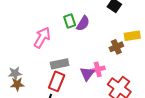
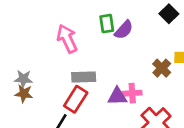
pink arrow: (42, 38) -> (67, 39), turned -65
brown cross: (116, 47) -> (162, 68), turned -32
purple triangle: (87, 74) -> (117, 96), turned 42

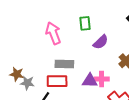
purple semicircle: (124, 30) -> (101, 42), moved
gray star: (23, 79) -> (27, 83), moved
red rectangle: (76, 99) -> (57, 81), turned 54

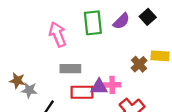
green rectangle: (85, 23) -> (93, 23), size x1.5
purple semicircle: (101, 42) -> (121, 21), moved
red rectangle: (57, 81) -> (82, 92), moved

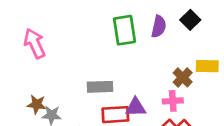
purple semicircle: (121, 21) -> (159, 26), turned -30
pink arrow: (58, 34) -> (35, 43), moved
pink cross: (112, 85) -> (173, 101), moved

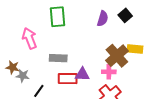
green rectangle: (124, 30) -> (57, 17), moved
pink arrow: (35, 43) -> (29, 38), moved
brown cross: (183, 77) -> (117, 56), size x1.6

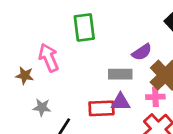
purple semicircle: (103, 19) -> (142, 52), moved, turned 42
gray rectangle: (58, 58) -> (120, 74), moved
brown star: (13, 67) -> (25, 76), moved

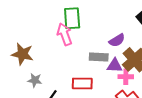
pink arrow: (49, 58) -> (65, 34), moved
brown star: (25, 76) -> (22, 54), size x1.5
purple triangle: (121, 102) -> (115, 66), moved

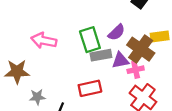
green rectangle: (72, 18) -> (90, 40), moved
pink arrow: (65, 34) -> (44, 41), moved, turned -45

